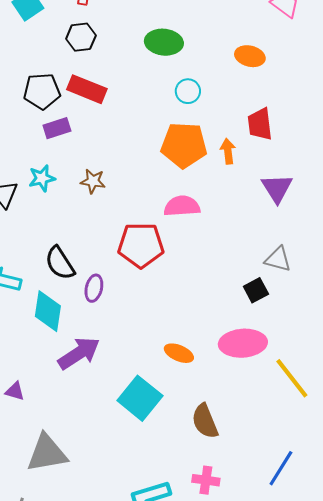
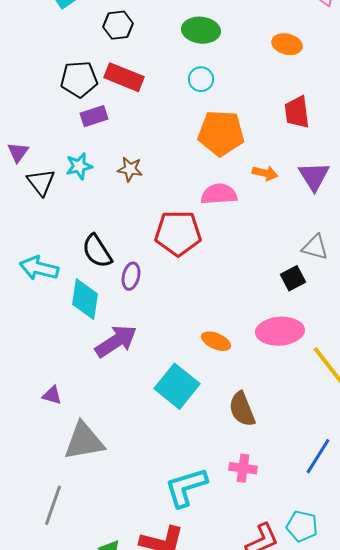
cyan circle: (188, 91) -> (201, 79), moved
orange arrow: (228, 151) -> (265, 173), moved, turned 110
purple triangle: (15, 391) -> (52, 395), moved

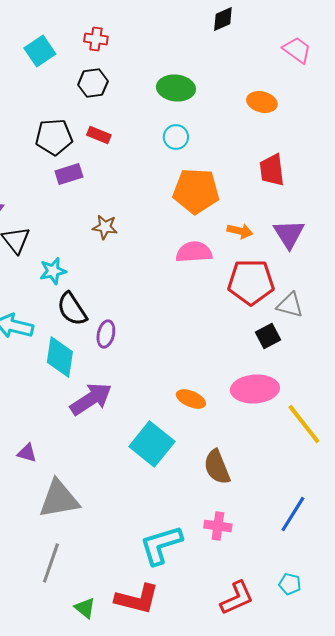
red rectangle: (124, 77) -> (99, 135), size x0.6
cyan star: (79, 166) -> (53, 271), moved
red pentagon: (178, 233) -> (251, 282), moved
gray line: (53, 505) -> (51, 563), moved
cyan pentagon: (302, 526) -> (290, 584), moved, size x0.7

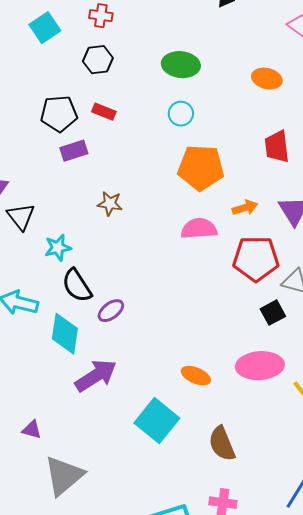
orange arrow: (240, 231) -> (245, 208), turned -30
purple ellipse: (106, 334) -> (111, 311), turned 40
gray triangle: (59, 499) -> (64, 476), turned -30

